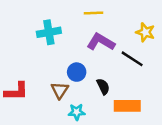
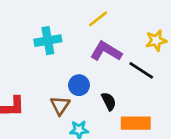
yellow line: (93, 13) -> (98, 19), turned -36
yellow star: (145, 32) -> (156, 41), turned -30

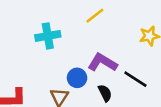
purple L-shape: (106, 51) -> (102, 63), moved
black line: (141, 70) -> (135, 79), moved

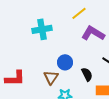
purple L-shape: (102, 63) -> (93, 33), moved

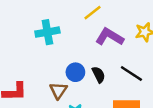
black semicircle: (87, 74) -> (99, 75), moved

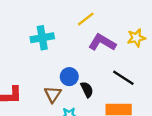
black semicircle: (99, 75) -> (87, 90), moved

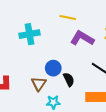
yellow line: (86, 19) -> (68, 18), turned 49

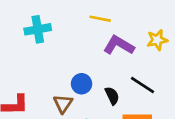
cyan cross: (30, 34) -> (38, 29), moved
black semicircle: (69, 79) -> (112, 96), moved

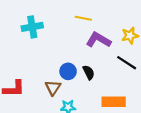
black line: (143, 85) -> (127, 63), moved
black semicircle: (112, 96) -> (89, 72), moved

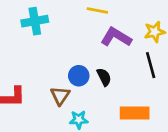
black line: (127, 63) -> (151, 65), turned 42

